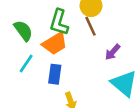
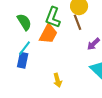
orange trapezoid: (55, 43) -> (48, 34), turned -35
blue rectangle: (55, 74) -> (23, 60), moved

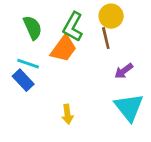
cyan line: (25, 48) -> (28, 64), turned 63
blue rectangle: (23, 60) -> (23, 80), turned -63

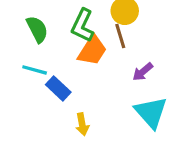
orange trapezoid: (64, 49) -> (92, 50), moved
blue rectangle: (23, 80) -> (58, 88), moved

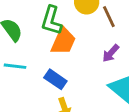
brown line: (120, 36) -> (109, 17), moved
blue rectangle: (58, 88) -> (55, 79), moved

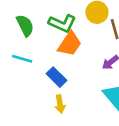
green L-shape: (51, 20) -> (62, 23), turned -92

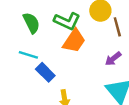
blue rectangle: (57, 77) -> (45, 72), moved

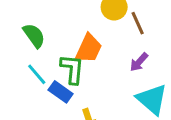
green L-shape: (67, 21) -> (72, 69), moved, turned -100
cyan line: (28, 55) -> (37, 74), turned 42

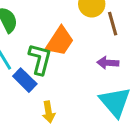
purple arrow: (139, 62) -> (108, 63), turned 42

